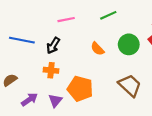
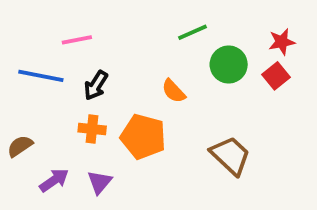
pink line: (66, 20) -> (77, 40), moved
green circle: (129, 44) -> (229, 65), moved
orange pentagon: (80, 89) -> (143, 137), moved

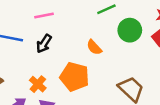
pink line: (77, 40) -> (44, 15), moved
orange cross: (92, 129) -> (38, 84), moved, turned 35

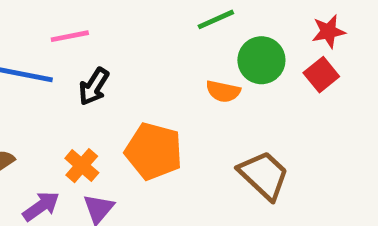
pink line: (44, 15) -> (70, 36), moved
orange semicircle: (94, 47) -> (223, 91), moved, turned -35

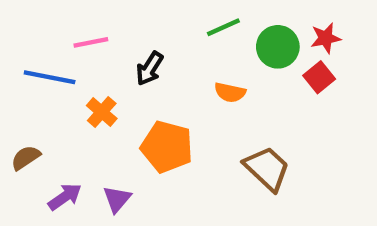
green circle: (261, 60) -> (278, 47), moved
black arrow: (94, 87) -> (150, 69), moved
orange cross: (82, 166) -> (102, 112), moved

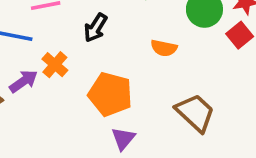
purple arrow: (65, 197) -> (23, 81), moved
purple triangle: (117, 199) -> (123, 139), moved

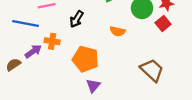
orange cross: (55, 65) -> (52, 41), turned -32
brown trapezoid: (195, 113) -> (152, 70), moved

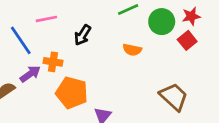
blue line: (26, 24) -> (21, 40), turned 45
orange pentagon: (85, 59) -> (72, 93), moved

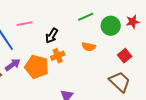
red square: (187, 40) -> (125, 56), moved
orange cross: (53, 62) -> (58, 56), moved, turned -32
orange pentagon: (72, 93) -> (37, 67), moved

